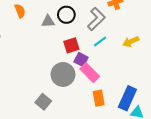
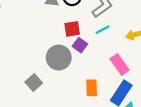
pink rectangle: (90, 73) -> (120, 64), moved

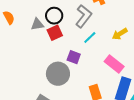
red square: (72, 29) -> (55, 33), moved

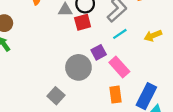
purple square: (74, 57) -> (99, 52), turned 32
pink rectangle: (114, 64) -> (119, 67), moved

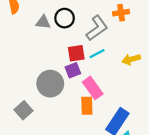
red square: (83, 22) -> (76, 53), moved
orange rectangle: (116, 95) -> (87, 106), moved

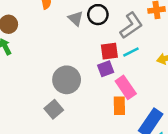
gray triangle: (43, 22) -> (76, 18), turned 35
gray circle: (50, 84) -> (67, 80), moved

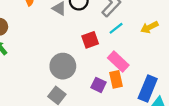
red square: (109, 51) -> (90, 40), moved
purple square: (106, 69) -> (99, 85), moved, turned -32

